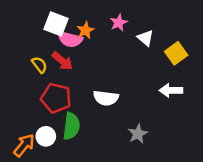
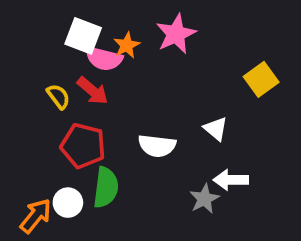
pink star: (119, 23) -> (176, 34), size x1.5
white triangle: (145, 38) -> (216, 129), moved
white arrow: (171, 90) -> (231, 180), moved

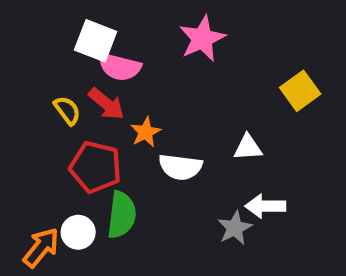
orange star: (127, 45) -> (146, 132), moved
white triangle: (216, 129) -> (248, 147), turned -44

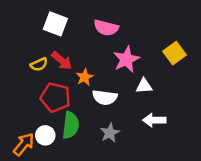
pink star: (202, 39) -> (126, 59), moved
pink semicircle: (119, 67) -> (106, 28), moved
yellow semicircle: (67, 110) -> (39, 64), turned 102
gray star: (235, 228) -> (110, 133), moved

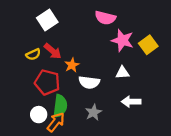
white square: (55, 24) -> (47, 20), turned 36
pink semicircle: (106, 28) -> (105, 18), moved
pink star: (126, 59) -> (122, 40), moved, turned -30
orange arrow: (24, 144) -> (56, 122), moved

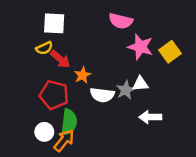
white square: (47, 20) -> (54, 23), turned 36
yellow semicircle: (33, 54) -> (44, 48), moved
gray star: (93, 112) -> (126, 90), moved

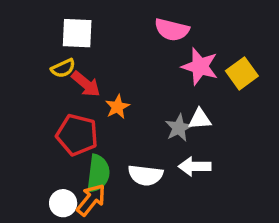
white semicircle: (102, 95) -> (145, 175), moved
white arrow: (150, 117) -> (195, 166), moved
white circle: (44, 132) -> (63, 203), moved

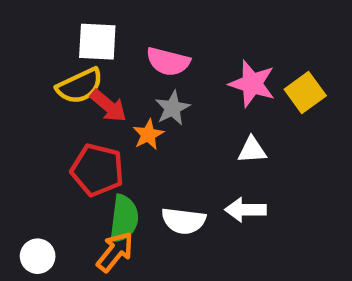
pink semicircle: (172, 30) -> (168, 62), moved
yellow semicircle: (63, 68) -> (80, 86), size x1.5
gray star: (179, 128) -> (172, 108), moved
white circle: (63, 203) -> (38, 256), moved

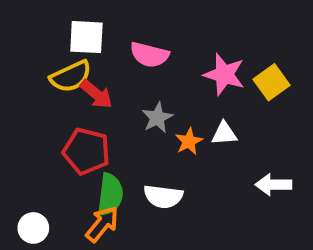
gray star: (172, 108) -> (157, 118), moved
orange star: (148, 135) -> (189, 141), moved
white arrow: (245, 210) -> (273, 185), moved

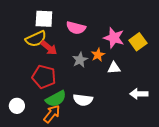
orange star: (189, 141) -> (98, 55), moved
green semicircle: (110, 195) -> (56, 99), turned 55
white circle: (33, 228) -> (17, 106), moved

